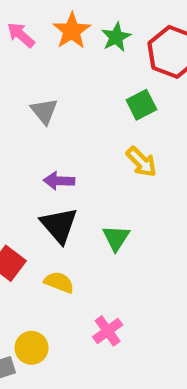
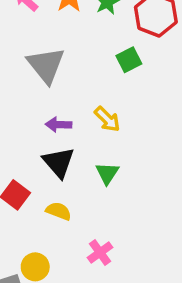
gray triangle: (44, 111) -> (46, 65), size x1.6
yellow arrow: (141, 162) -> (107, 119), moved

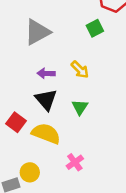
gray triangle: (46, 65) -> (37, 32), turned 40
yellow semicircle: (59, 211) -> (46, 134), size x1.6

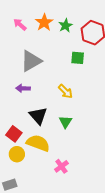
green square: (95, 28) -> (78, 58), turned 32
purple arrow: (46, 73) -> (23, 88), moved
yellow circle: (30, 172) -> (17, 154), moved

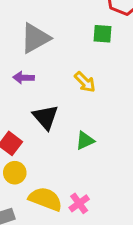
green triangle: (65, 122) -> (85, 141), moved, turned 32
yellow semicircle: (38, 143) -> (45, 199), moved
pink cross: (61, 166) -> (79, 203), moved

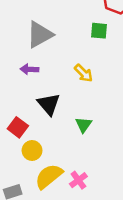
green triangle: (85, 141) -> (84, 125), turned -30
yellow circle: (15, 173) -> (32, 150), moved
yellow semicircle: (45, 199) -> (49, 176), turned -60

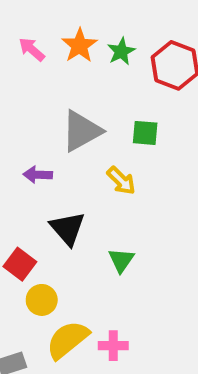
green square: (99, 31) -> (145, 133), moved
gray triangle: (40, 34) -> (81, 131), moved
pink cross: (78, 180) -> (113, 346), turned 36

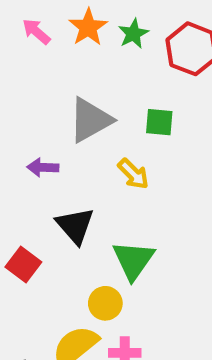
green triangle: (121, 260) -> (133, 260), size x1.5
yellow circle: (42, 300) -> (105, 303), moved

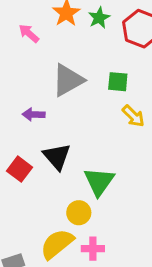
pink arrow: (36, 32) -> (29, 33), moved
yellow arrow: (133, 174) -> (133, 116), moved
red square: (23, 264) -> (20, 169), moved

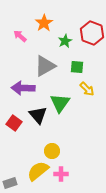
green star: (99, 18) -> (65, 41), moved
purple arrow: (34, 114) -> (23, 88), size x1.6
green triangle: (99, 182) -> (60, 103), moved

